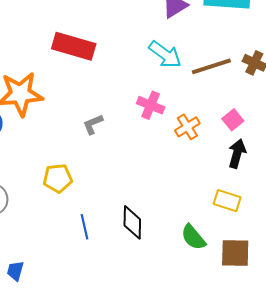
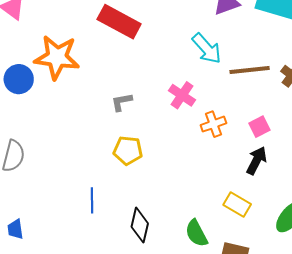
yellow pentagon: (58, 178) -> (128, 150), moved
black diamond: (132, 222) -> (140, 225), moved
blue trapezoid: (15, 271) -> (15, 229), turned -35

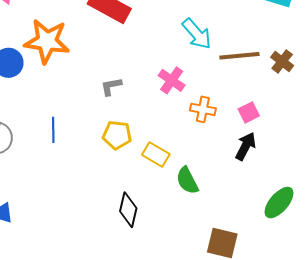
orange cross: (213, 124) -> (203, 109), turned 30
blue line: (92, 200) -> (53, 130), moved
yellow rectangle: (237, 205) -> (156, 154), moved
green semicircle: (196, 233) -> (187, 181), moved

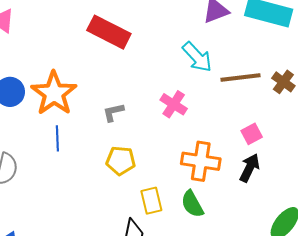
orange star: (47, 41) -> (54, 93), moved, turned 30
orange cross: (203, 109) -> (201, 161), moved, size x1.5
blue line: (53, 130) -> (57, 138), moved
yellow rectangle: (156, 154) -> (151, 201), moved, turned 48

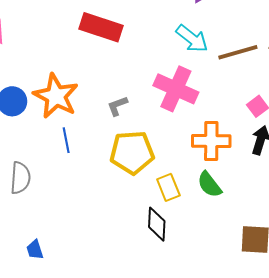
pink cross: (174, 104) -> (176, 89), size x1.6
yellow pentagon: (121, 161) -> (132, 152), size x1.5

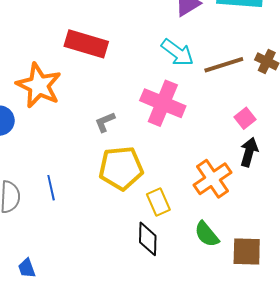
orange star: (56, 96) -> (39, 85), moved
blue line: (66, 140) -> (51, 188), moved
orange cross: (211, 141) -> (213, 179), moved, turned -33
green semicircle: (209, 185) -> (207, 234), moved

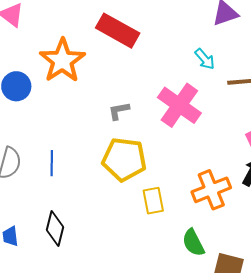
cyan arrow: (177, 53) -> (205, 59), size x0.7
black diamond: (148, 239) -> (55, 228), moved

